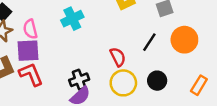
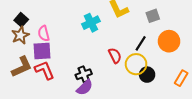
cyan cross: (72, 19) -> (91, 23), moved
yellow circle: (123, 83) -> (136, 64), moved

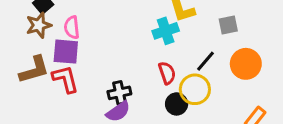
cyan cross: (91, 23) -> (166, 31), moved
black circle: (147, 75) -> (177, 104), moved

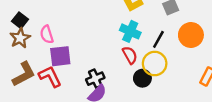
cyan cross: (166, 31) -> (130, 31), moved, turned -36
purple square: (66, 52) -> (60, 56), moved

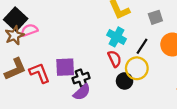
black square: (20, 20) -> (16, 19), size x1.5
pink semicircle: (47, 34) -> (29, 30), moved, turned 84
purple square: (60, 56) -> (65, 67), moved

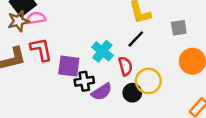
cyan cross: (117, 37) -> (102, 51), moved
black line: (142, 46) -> (136, 39), moved
red L-shape: (39, 73) -> (41, 49), moved
purple semicircle: (82, 92) -> (102, 92), moved

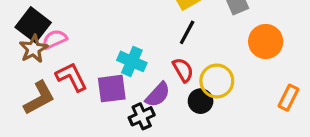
cyan cross: (102, 51) -> (132, 61), moved
black cross: (84, 81) -> (142, 116), moved
purple semicircle: (102, 92) -> (158, 95), moved

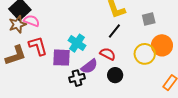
pink semicircle: (55, 39) -> (32, 21), turned 35
red semicircle: (183, 70) -> (108, 54), turned -42
yellow circle: (217, 81) -> (145, 54), moved

